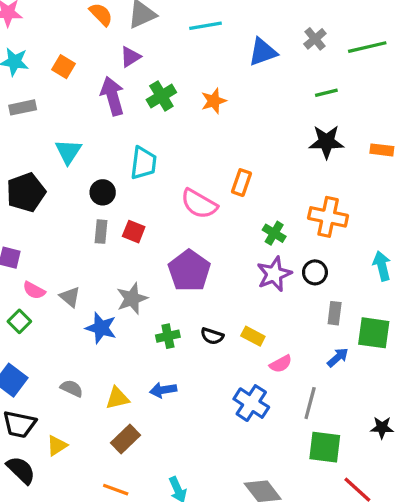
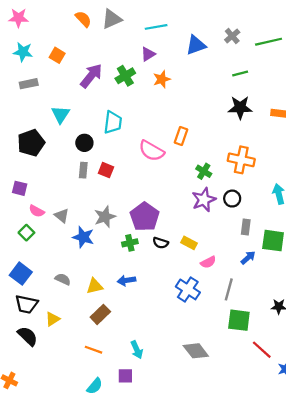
purple triangle: (130, 57) -> (148, 54), moved
purple arrow: (112, 96) -> (91, 76), turned 55
purple pentagon: (189, 271) -> (145, 217), moved

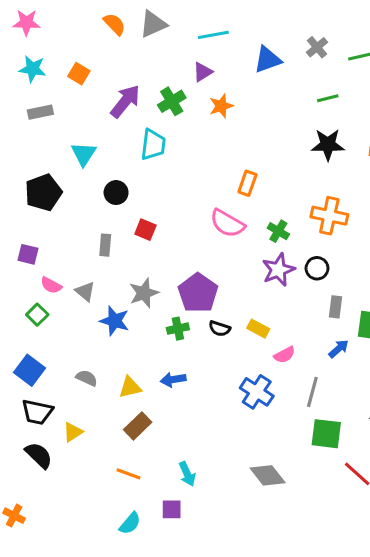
cyan trapezoid: (113, 122) -> (153, 145), moved
pink semicircle: (151, 151) -> (227, 223), moved
gray rectangle: (83, 170) -> (105, 245), moved

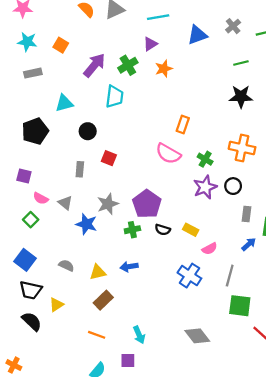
cyan triangle: (84, 154) -> (64, 103), turned 42

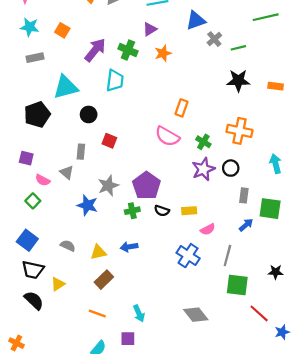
gray cross: (233, 26) -> (214, 39), moved
green cross: (128, 65) -> (128, 50), turned -36
cyan triangle: (64, 103) -> (66, 87), size x1.4
gray triangle: (65, 203) -> (67, 172), moved
yellow rectangle: (191, 230) -> (189, 211), turned -32

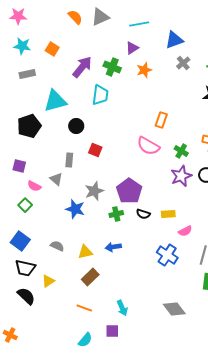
gray cross: (214, 39) -> (183, 63), moved

